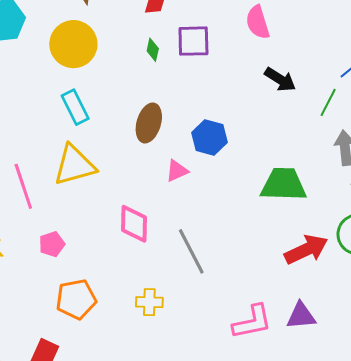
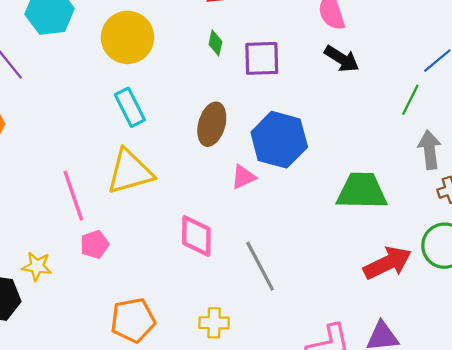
purple square: (193, 41) -> (262, 58), moved
black arrow: (280, 79) -> (342, 59), moved
blue hexagon: (209, 137) -> (279, 140), size x1.4
pink pentagon: (52, 244) -> (95, 244), moved

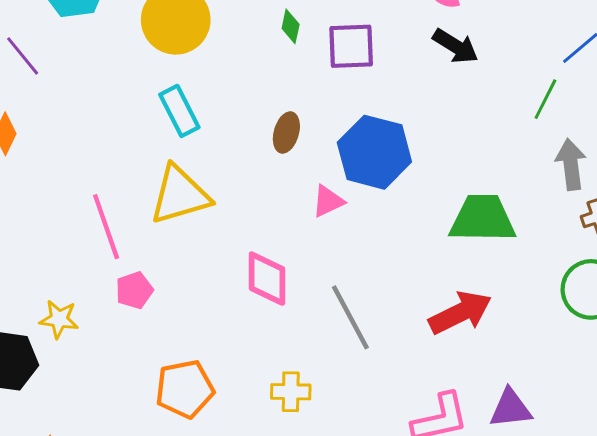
brown ellipse: (212, 124) -> (286, 132), size x0.7
red arrow: (388, 263) -> (460, 313), moved

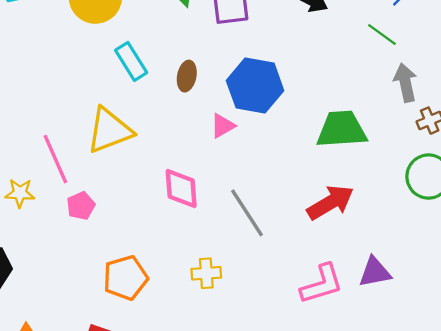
green line: (545, 99) -> (382, 34), turned -76
cyan rectangle: (179, 111) -> (131, 61), moved
yellow star: (59, 319) -> (20, 193), moved

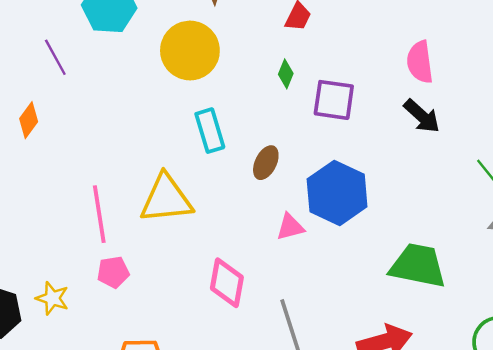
yellow star: (20, 193) -> (52, 298), moved

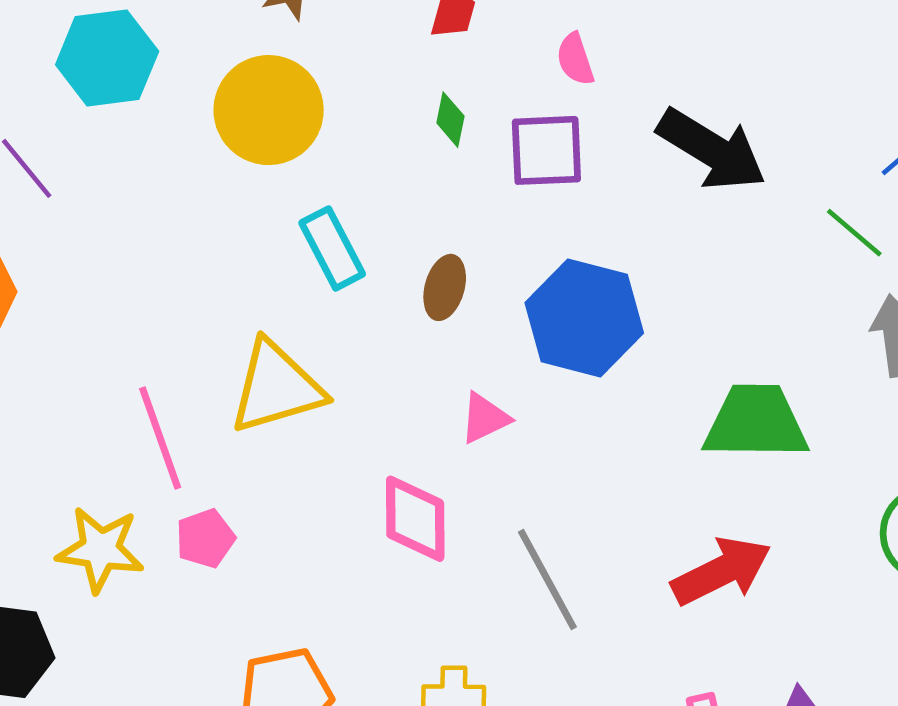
pink semicircle: (420, 62) -> (575, 59), moved, size x0.7
black arrow: (422, 116) -> (712, 150), size x1.5
pink triangle: (290, 227) -> (485, 418), moved
yellow star: (52, 298) -> (100, 549), moved, size x1.4

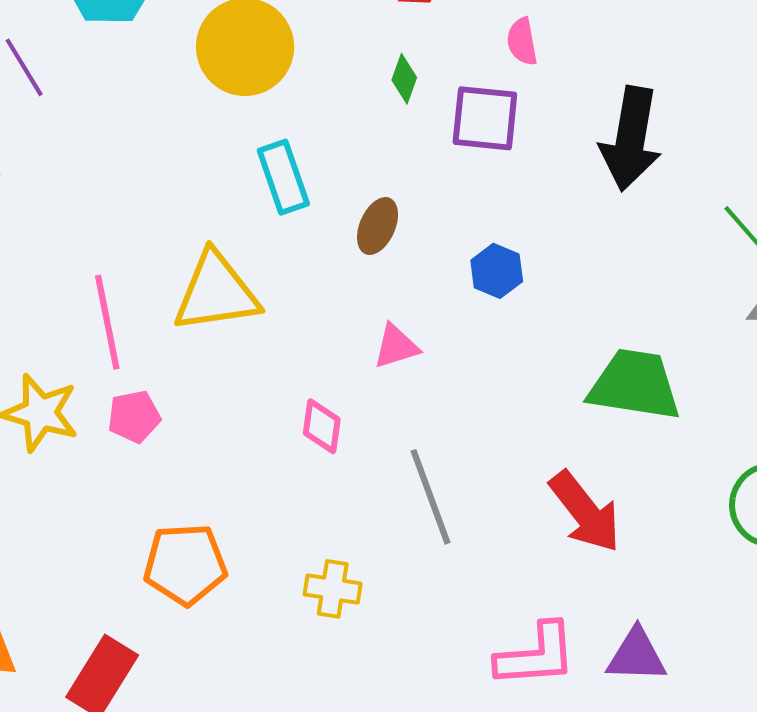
black arrow: (712, 150) -> (631, 139), turned 60
blue hexagon: (584, 318) -> (497, 271), size x0.5
pink diamond: (415, 519) -> (322, 426), size x0.7
red arrow: (721, 571) -> (585, 512), turned 70

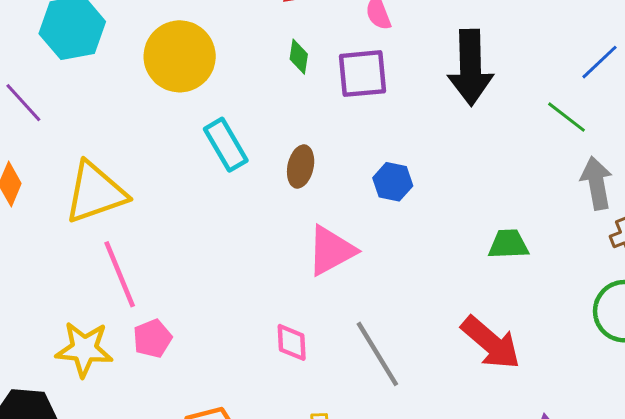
yellow triangle: (216, 292) -> (95, 193), moved
pink triangle: (396, 346) -> (331, 251), size x1.5
green trapezoid: (635, 385) -> (508, 244), size x0.6
pink diamond: (322, 426) -> (292, 342), moved

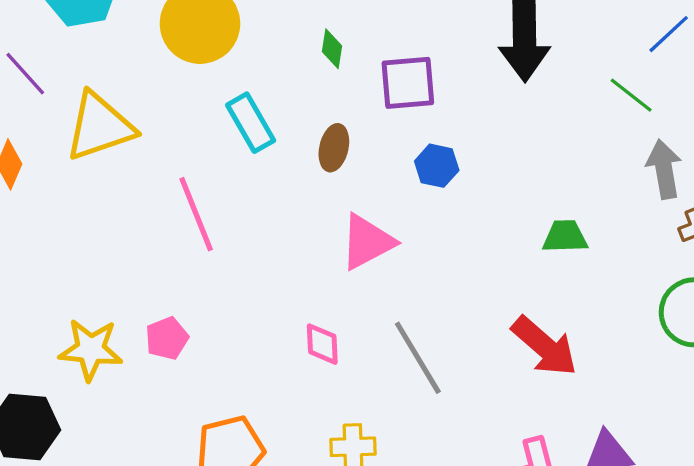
green diamond: (299, 57) -> (332, 49), moved
purple square: (363, 74) -> (408, 83), moved
yellow triangle: (95, 193) -> (100, 127), moved
pink line: (120, 274) -> (196, 214), moved

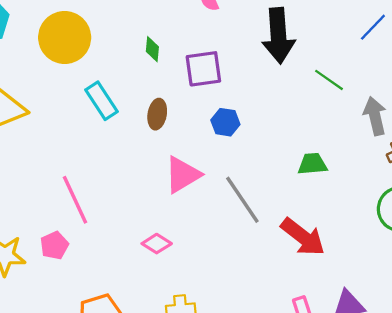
green line: (631, 95) -> (329, 80), moved
pink line: (196, 214) -> (75, 200), moved
pink diamond: (322, 344) -> (157, 244), turned -52
gray line: (418, 358) -> (242, 200), moved

